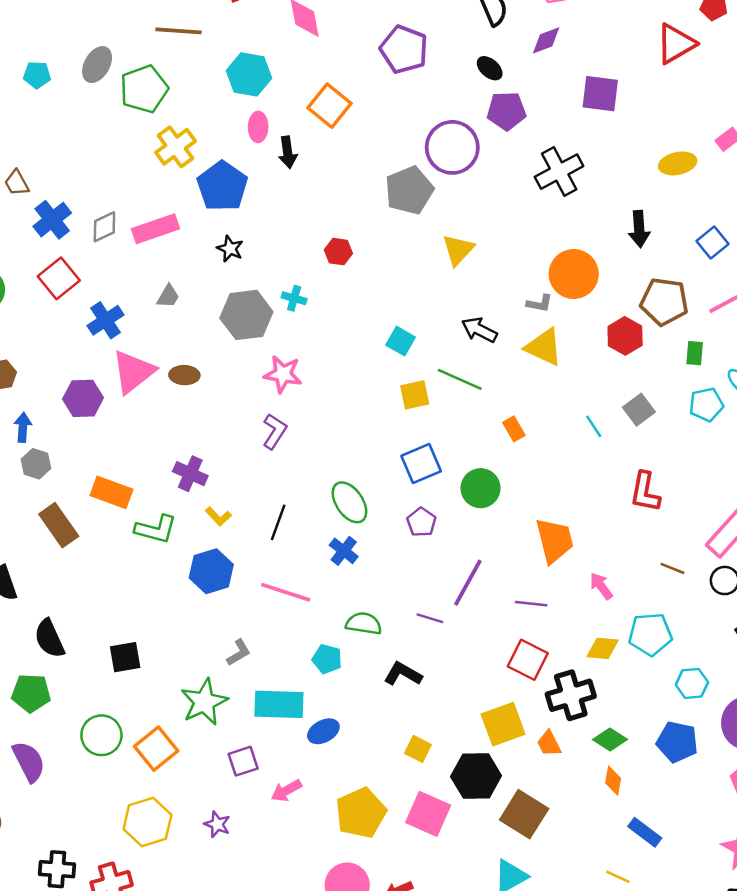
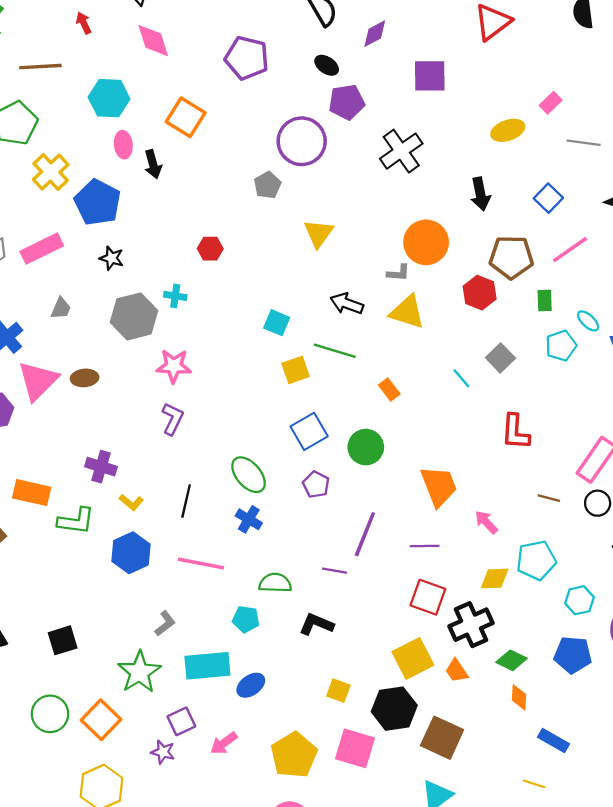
gray pentagon: (409, 190) -> (267, 185), size x0.6
purple star: (217, 824) -> (163, 752), moved

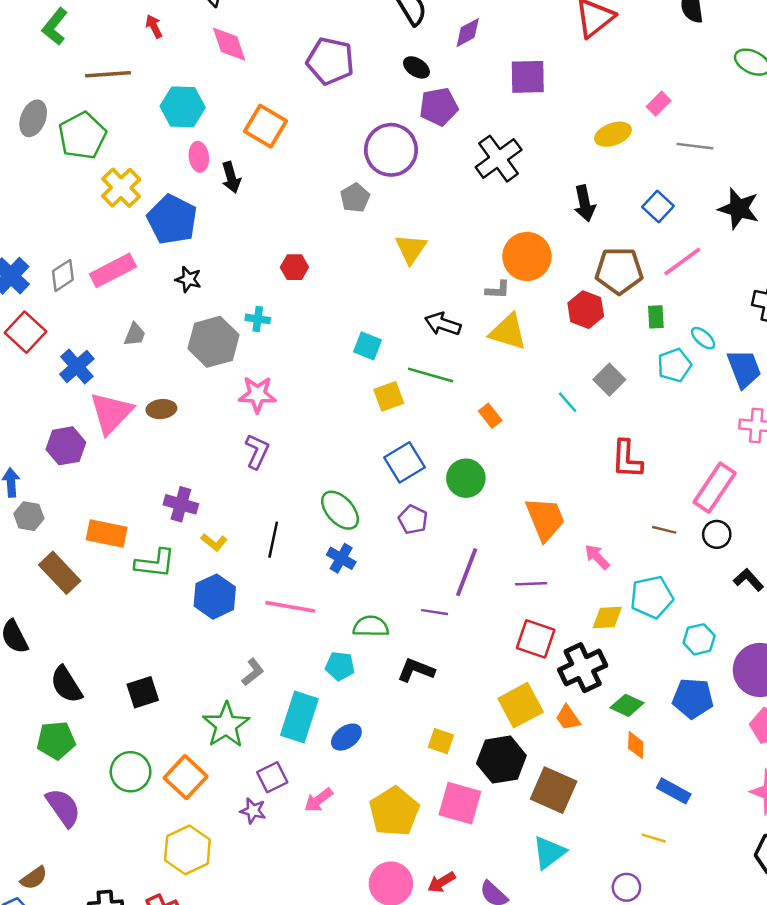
cyan rectangle: (207, 666) -> (299, 717), turned -66

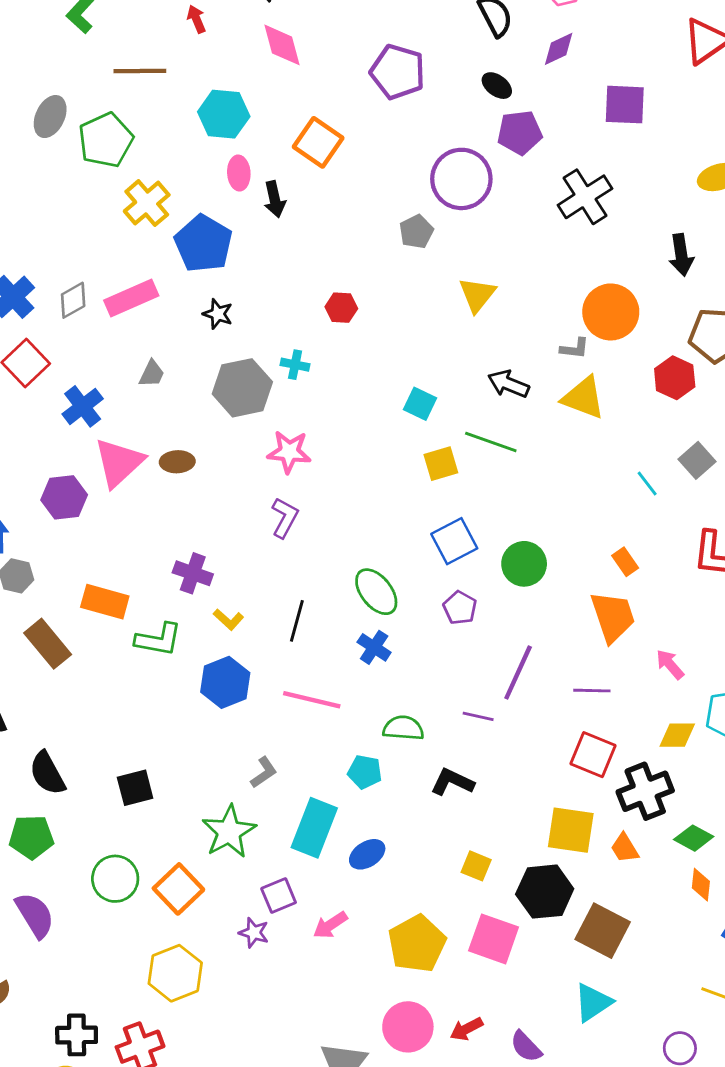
orange rectangle: (490, 416) -> (625, 562), moved
yellow square: (521, 705) -> (571, 830), turned 33

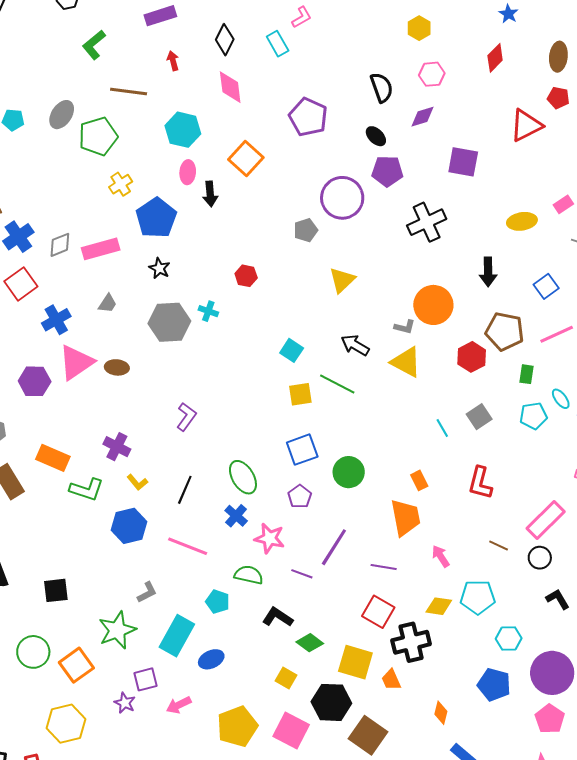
yellow cross: (147, 203) -> (121, 184), size x0.7
pink star: (289, 452) -> (269, 538), moved
green diamond: (694, 838) -> (310, 643), moved

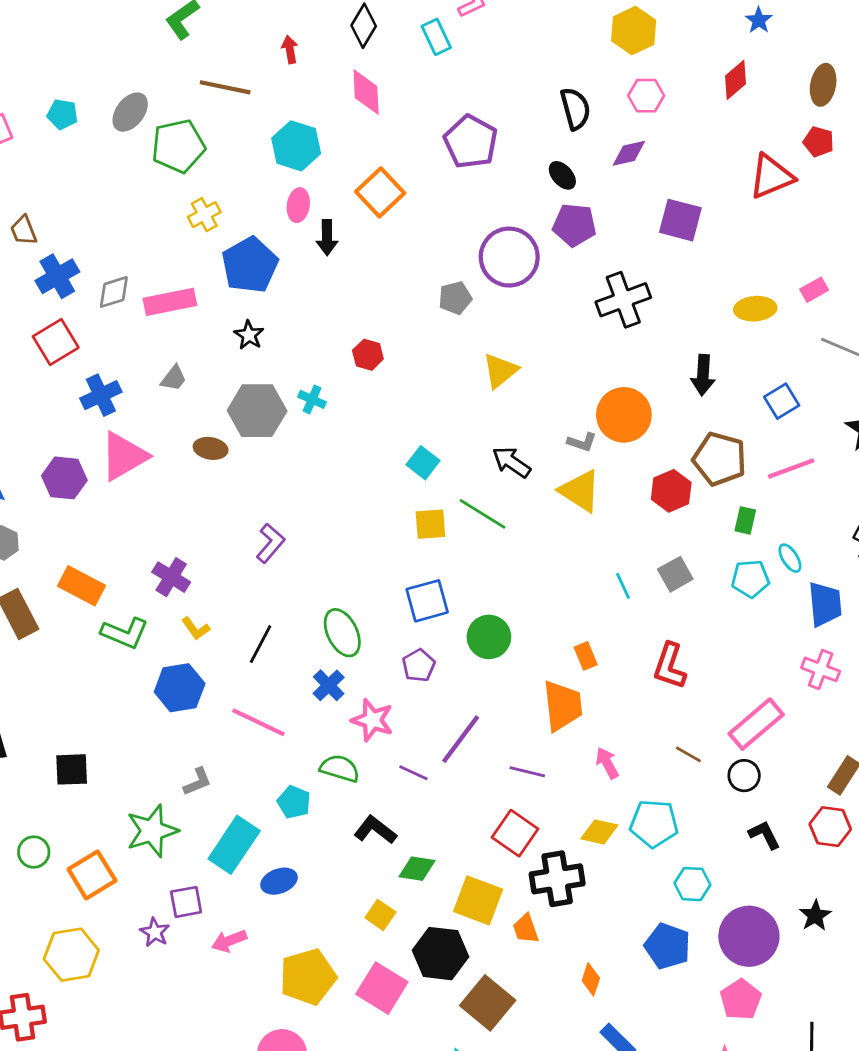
yellow hexagon: (419, 28) -> (634, 31), size x1.4
brown ellipse: (117, 367) -> (211, 448), moved
green diamond: (310, 643) -> (417, 869), turned -32
green circle: (33, 652) -> (34, 852), size x0.7

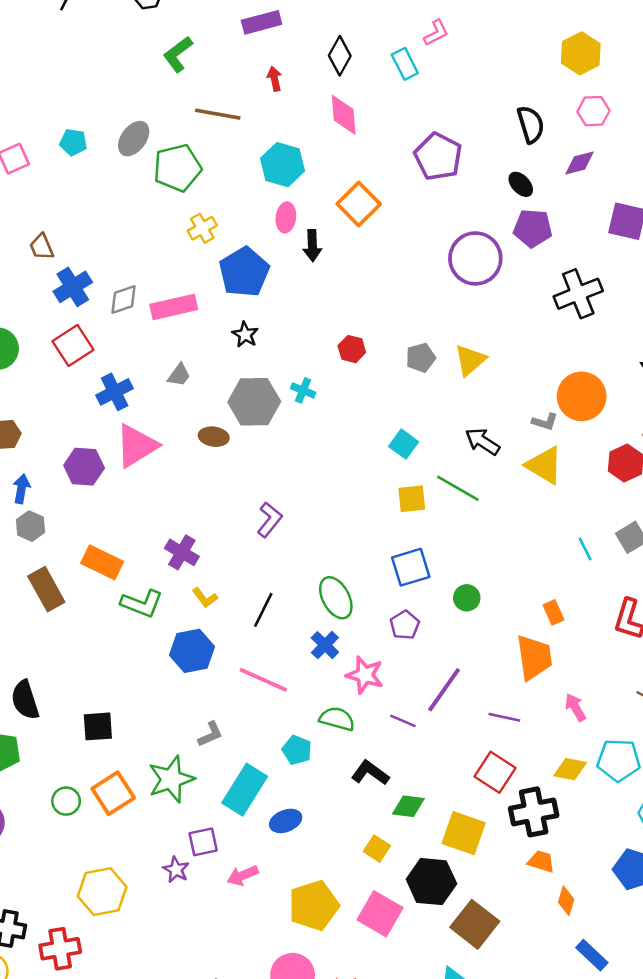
gray pentagon: (455, 298) -> (421, 358), moved
green circle: (489, 637) -> (467, 598), size x0.7
orange square: (92, 875) -> (113, 793), moved
orange trapezoid: (526, 929) -> (541, 862), moved, turned 128

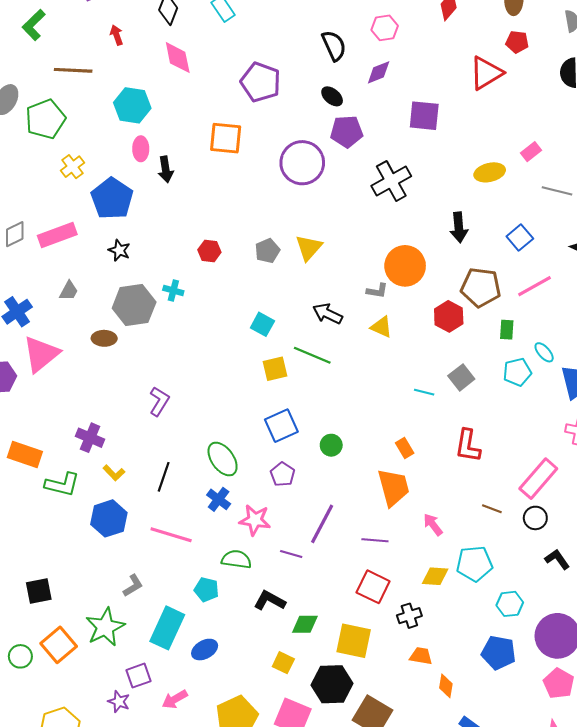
orange square: (359, 204) -> (226, 138), moved, turned -32
yellow triangle: (544, 465) -> (381, 327), size x0.7
cyan line: (585, 549) -> (424, 392), turned -42
black cross: (534, 812) -> (409, 616), size x0.6

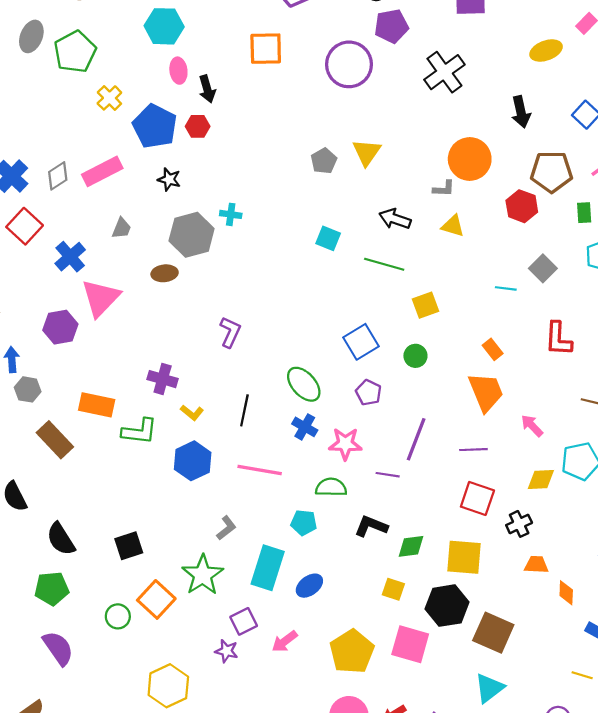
red hexagon: (209, 251) -> (198, 126), moved
yellow square: (275, 369) -> (426, 305), moved

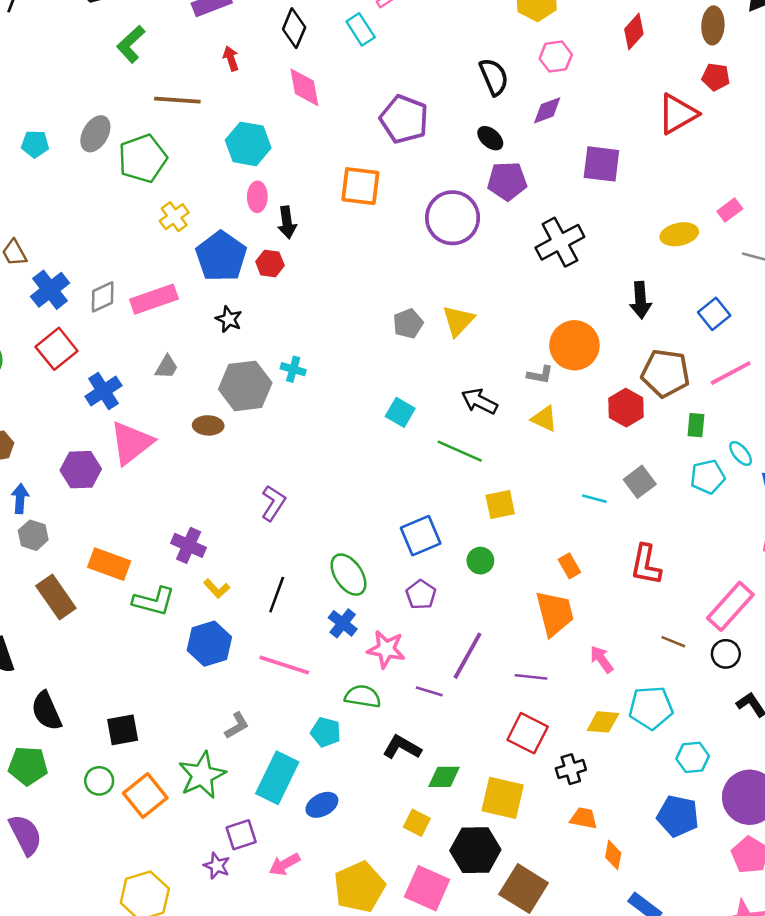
green circle: (118, 616) -> (99, 781), moved

